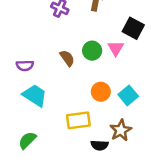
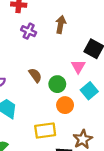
green circle: (92, 51) -> (57, 84), moved
cyan square: (128, 95) -> (89, 91), moved

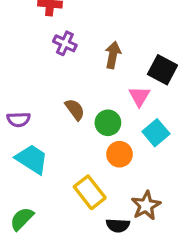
brown arrow: (61, 24) -> (113, 55), moved
yellow rectangle: (45, 130) -> (90, 192), turned 60

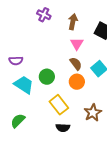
pink triangle: (139, 96) -> (77, 44), moved
brown semicircle: (75, 110) -> (76, 64), moved
green circle: (108, 123) -> (47, 77), moved
black semicircle: (118, 225) -> (63, 128), moved

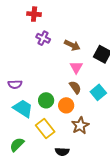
brown arrow: (73, 22) -> (72, 45), turned 105
orange circle: (77, 82) -> (66, 105), moved
yellow rectangle: (59, 105) -> (45, 129), moved
brown star: (93, 113) -> (80, 125), moved

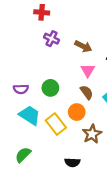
green circle: (46, 100) -> (50, 88), moved
yellow rectangle: (45, 129) -> (56, 124), moved

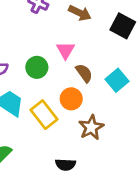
pink triangle: (88, 70) -> (65, 50), moved

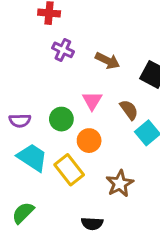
brown semicircle: (84, 73) -> (129, 110), moved
orange circle: (71, 99) -> (89, 141), moved

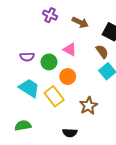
pink triangle: (92, 101) -> (70, 49), turned -32
brown semicircle: (129, 110) -> (102, 52), moved
purple semicircle: (20, 121) -> (27, 57), moved
green semicircle: (23, 213) -> (23, 125), turned 35

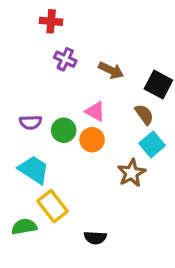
orange circle: (68, 77) -> (92, 140), moved
yellow rectangle: (54, 96) -> (53, 206), moved
brown star: (89, 106) -> (132, 173), moved

